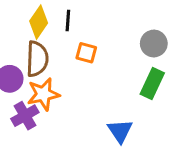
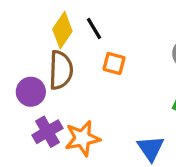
black line: (68, 21) -> (94, 28), turned -35
orange star: (43, 94) -> (82, 138), moved

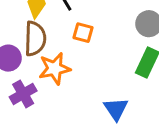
orange star: (82, 138) -> (55, 69), moved

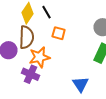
purple cross: (23, 94) -> (30, 74), moved, turned -36

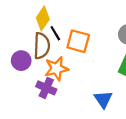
black line: (46, 12) -> (55, 33), moved
orange square: (58, 33) -> (78, 41), size x1.5

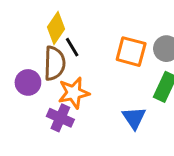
orange square: (78, 41) -> (131, 52), moved
blue triangle: (103, 99) -> (134, 118), moved

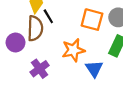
orange star: (74, 93) -> (73, 50), moved
purple cross: (60, 118) -> (40, 69), turned 30

